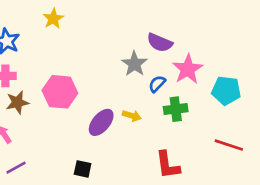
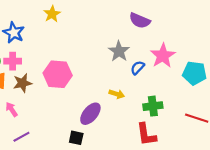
purple semicircle: (160, 43) -> (140, 21), moved
green cross: (176, 109) -> (153, 106), moved
purple ellipse: (101, 122) -> (90, 114), moved

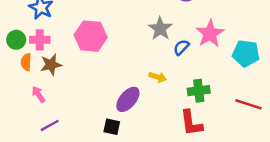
pink hexagon: (58, 74) -> (91, 36), moved

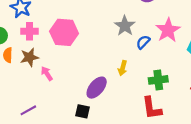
pink cross: (40, 40) -> (29, 31), moved
yellow arrow: (158, 77) -> (123, 68), turned 88
pink arrow: (39, 94) -> (47, 73), moved

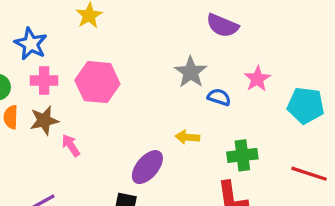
pink star: (168, 30) -> (257, 79), size x0.7
blue semicircle: (143, 42) -> (219, 97), turned 64
yellow arrow: (123, 68) -> (187, 137), turned 80

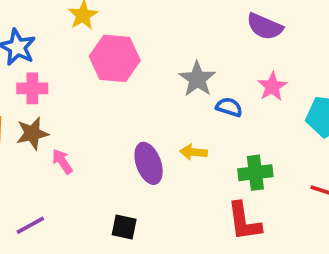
purple semicircle: (222, 25) -> (265, 27), moved
pink hexagon: (97, 82) -> (115, 58), moved
purple ellipse: (147, 167) -> (149, 163), moved, turned -60

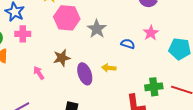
gray star: (197, 79) -> (97, 29), moved
brown star: (32, 133) -> (62, 58), moved
green cross: (255, 173) -> (154, 87), moved

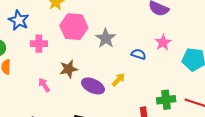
pink cross: (23, 34) -> (39, 44), moved
yellow arrow: (109, 68) -> (118, 80), turned 128
purple ellipse: (85, 74) -> (93, 86), turned -45

